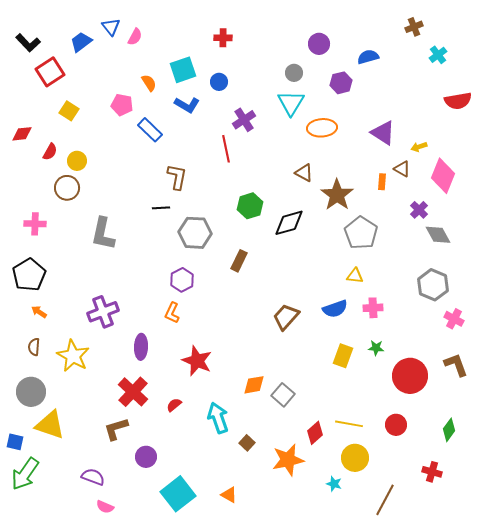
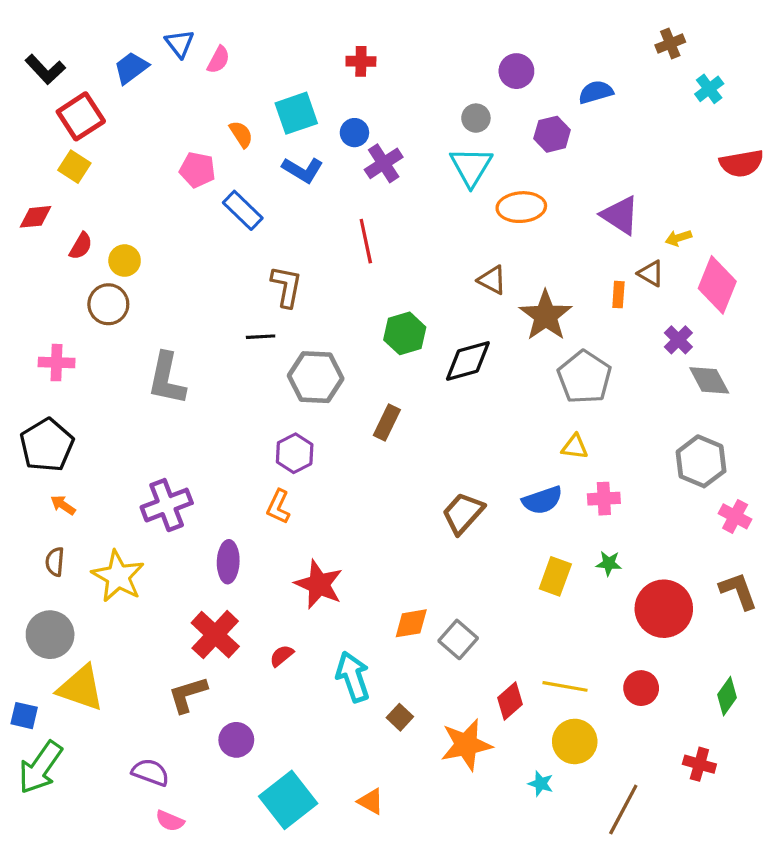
yellow square: (69, 111) -> (74, 167), moved
purple cross: (244, 120) -> (384, 163), moved

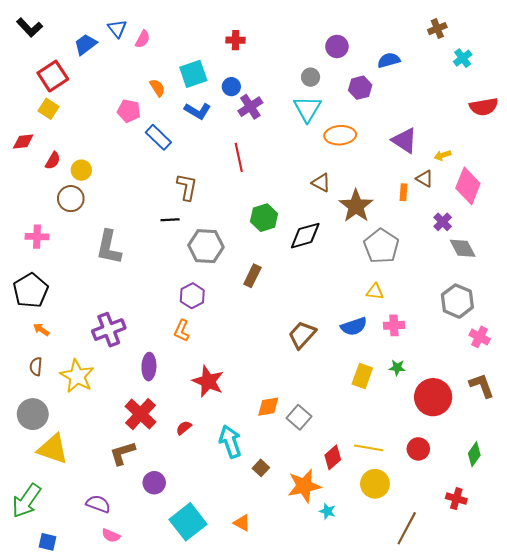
black L-shape: (45, 69) -> (30, 27), moved
blue square: (24, 716) -> (48, 542), moved
cyan star: (541, 784) -> (327, 511), moved

